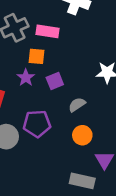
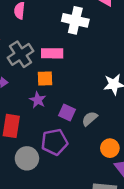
purple square: (55, 81) -> (67, 113), moved, turned -35
orange circle: (82, 135) -> (110, 148), moved

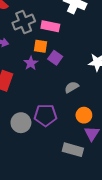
purple square: (67, 113) -> (55, 58), moved
purple pentagon: (54, 142) -> (45, 115), moved
gray circle: (27, 158) -> (21, 123), moved

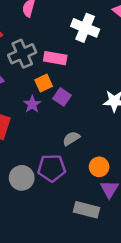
orange square: (40, 46) -> (44, 83), turned -32
gray semicircle: (72, 87) -> (71, 138), moved

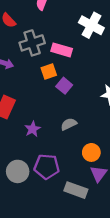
purple star: (32, 104) -> (33, 129), moved
purple pentagon: (52, 168) -> (47, 167), moved
gray circle: (22, 178) -> (18, 171), moved

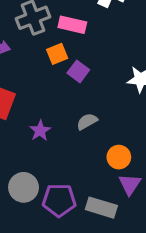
purple pentagon: (47, 167) -> (59, 200), moved

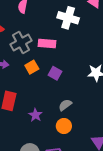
orange square: (57, 54) -> (32, 67), moved
orange circle: (119, 157) -> (64, 126), moved

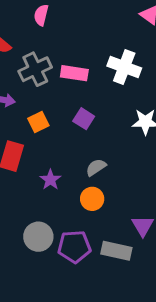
white cross: (68, 18) -> (124, 67), moved
orange square: (32, 67) -> (38, 122), moved

